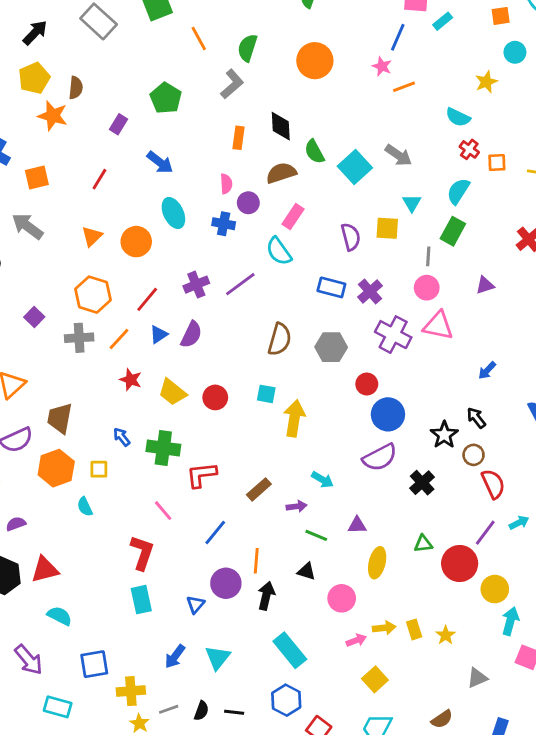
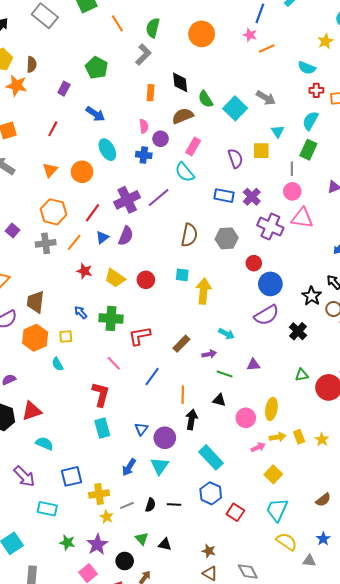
red cross: (469, 149) -> (316, 90), turned -32
purple cross: (196, 285) -> (127, 200), size x1.4
yellow ellipse: (377, 563) -> (271, 409), moved
purple circle: (226, 583) -> (165, 438), moved

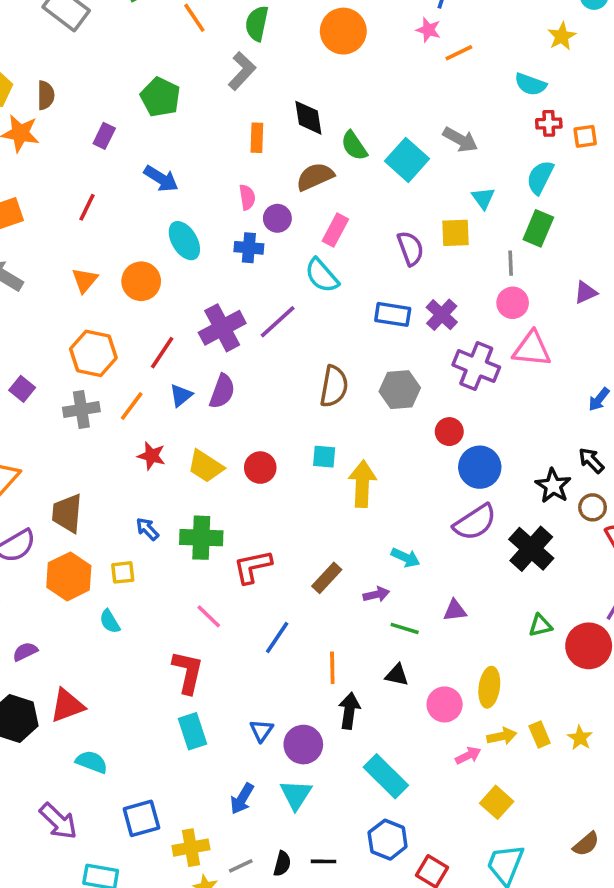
black cross: (298, 331) -> (531, 549), size x1.4

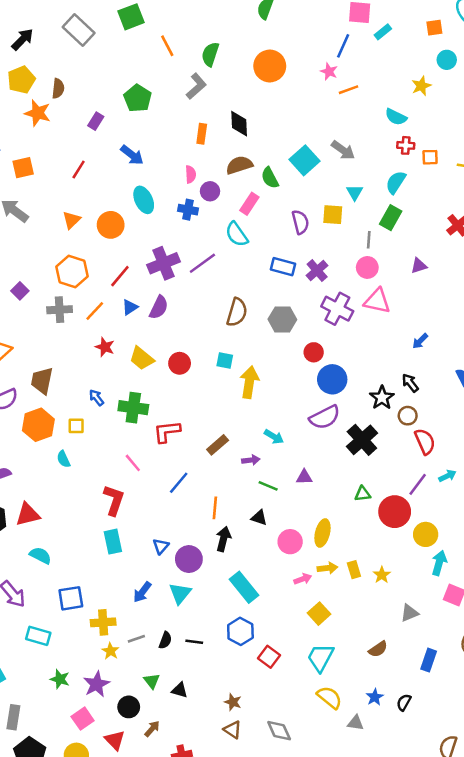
green semicircle: (354, 146) -> (270, 178), moved

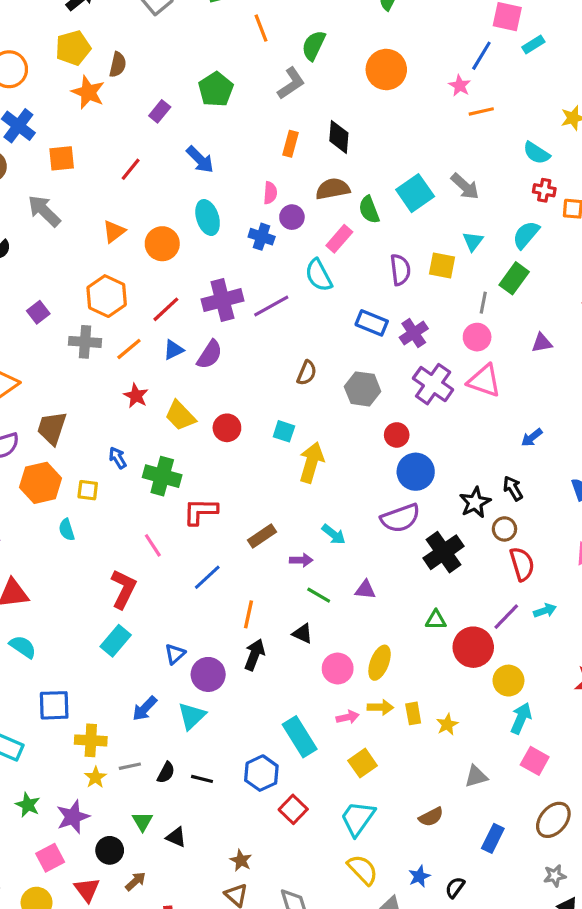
brown semicircle: (237, 312) -> (307, 373), size x0.7
cyan rectangle: (113, 542) -> (116, 641), turned 45
cyan rectangle: (244, 587) -> (300, 737), moved

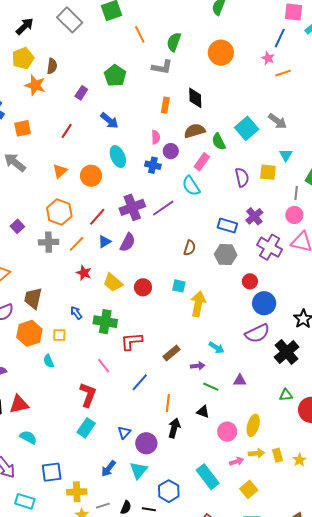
gray L-shape: (291, 83) -> (162, 67), turned 50
blue rectangle: (372, 323) -> (227, 226), moved
blue hexagon: (261, 773) -> (169, 491), moved

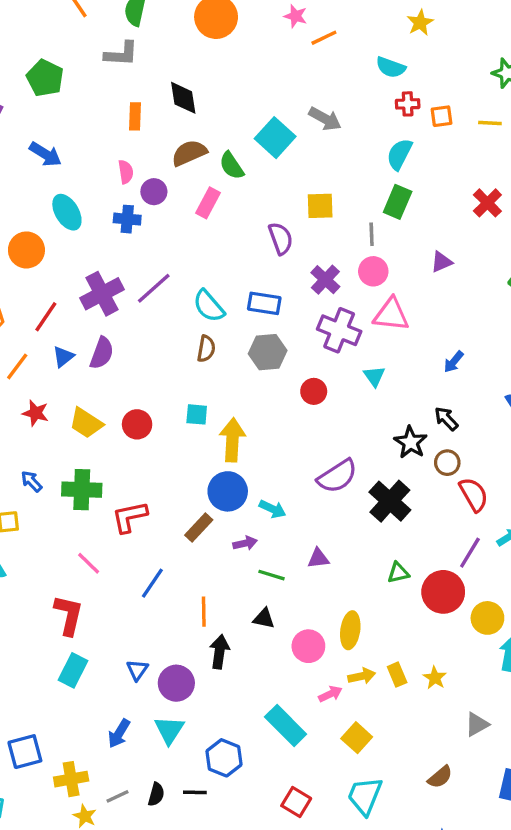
cyan triangle: (286, 155) -> (374, 376), moved
purple semicircle: (242, 177) -> (281, 238), moved
cyan semicircle: (191, 186) -> (209, 306), moved
purple cross: (254, 216) -> (325, 280), moved
blue circle: (264, 303) -> (228, 491), moved

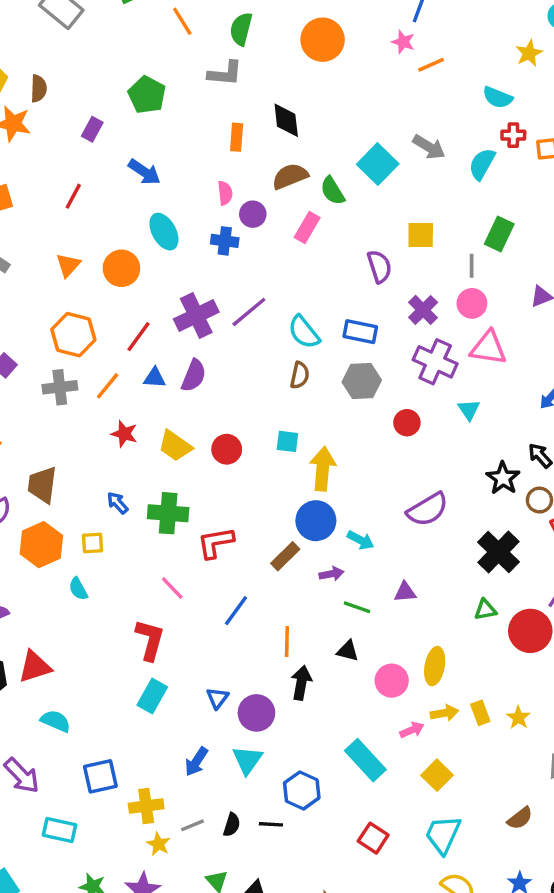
cyan semicircle: (399, 154) -> (482, 164), moved
blue triangle: (63, 357) -> (155, 378), turned 40
black cross: (390, 501) -> (498, 552), moved

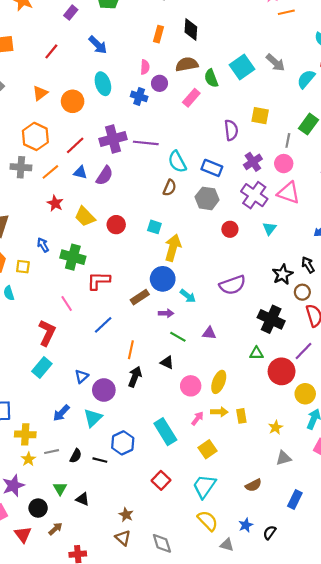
purple line: (249, 312) -> (146, 143), turned 35
black cross: (498, 552) -> (271, 319), turned -30
yellow star: (518, 718) -> (276, 427), moved
pink arrow: (412, 730) -> (197, 418), turned -40

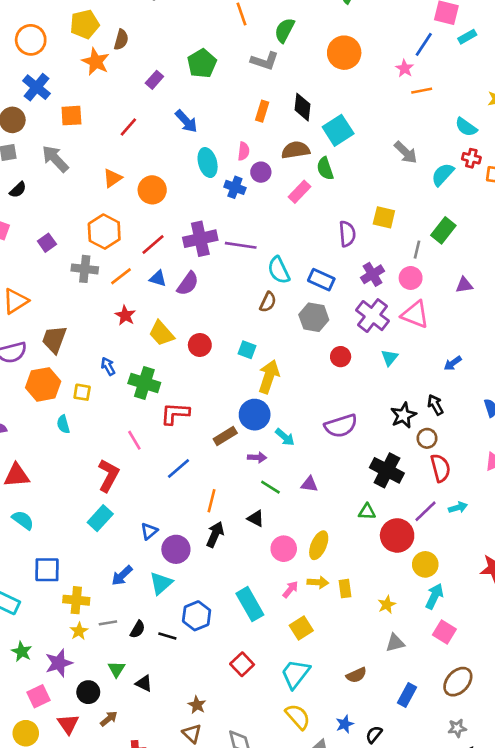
cyan square: (242, 67) -> (338, 130), moved
cyan ellipse: (103, 84) -> (208, 163), moved

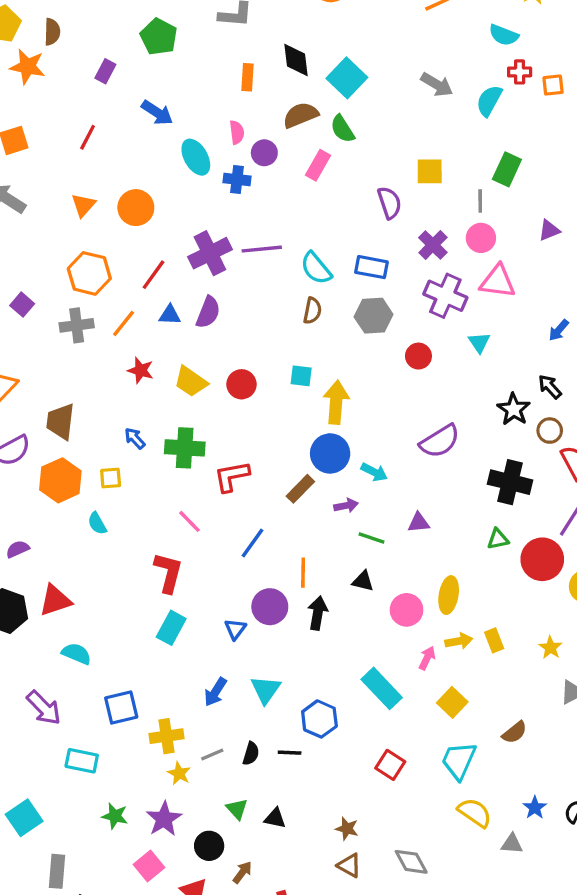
purple circle: (176, 549) -> (270, 607), moved
brown semicircle: (356, 675) -> (515, 732), moved

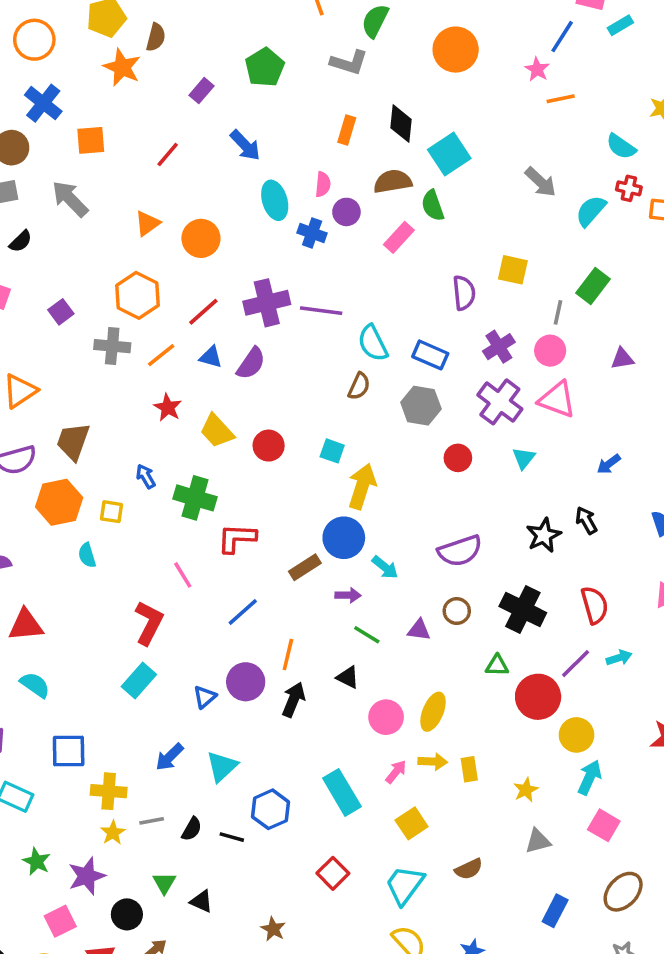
brown circle: (550, 431) -> (457, 611), moved

